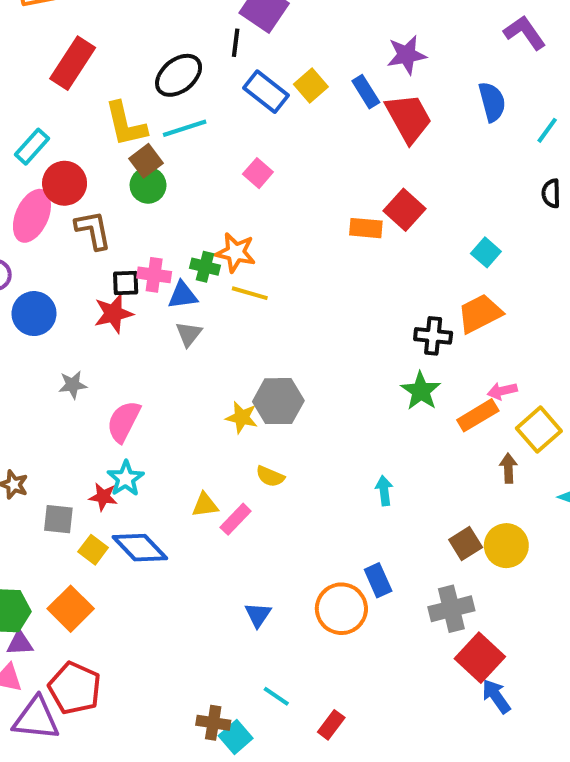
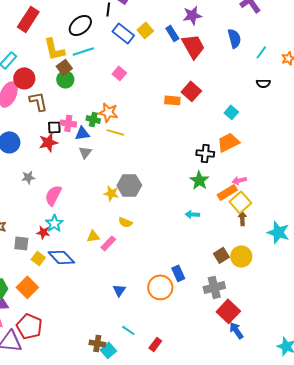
black semicircle: (551, 193) -> (263, 83), turned -88
yellow square: (539, 430) -> (240, 202), moved
cyan arrow: (384, 491) -> (192, 214), moved, turned -80

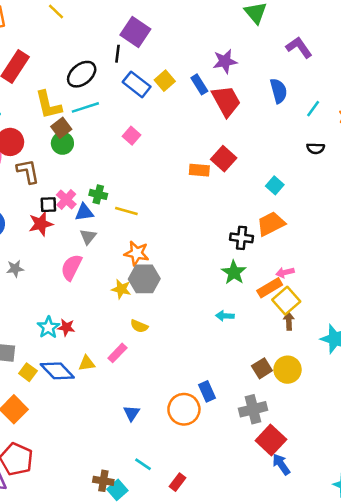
orange star: (108, 112) -> (137, 253), moved
pink cross: (68, 123) -> (66, 200), turned 35
pink semicircle: (53, 195) -> (71, 267), moved
red star: (43, 232) -> (66, 327), moved
yellow triangle: (93, 236) -> (87, 363), moved

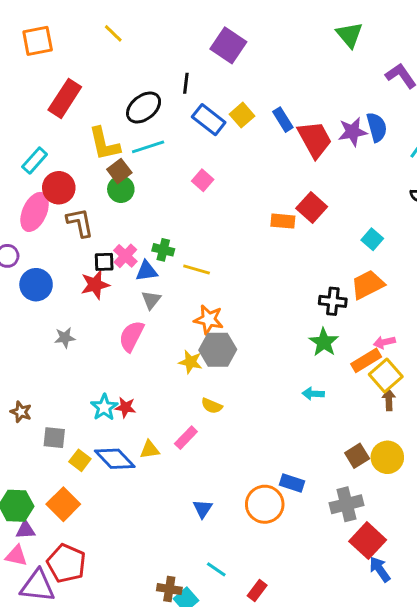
purple square: (135, 32) -> (228, 45), moved
purple star: (225, 61) -> (353, 132), moved
blue rectangle: (207, 391) -> (292, 483), turned -48

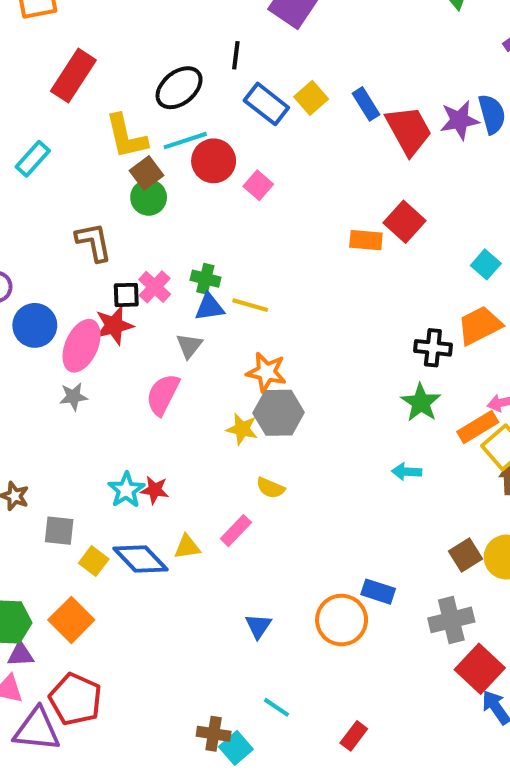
red circle: (59, 188) -> (214, 161), moved
pink ellipse: (35, 212) -> (82, 346), moved
blue triangle: (147, 271) -> (210, 307), moved
red rectangle: (257, 591) -> (354, 736), moved

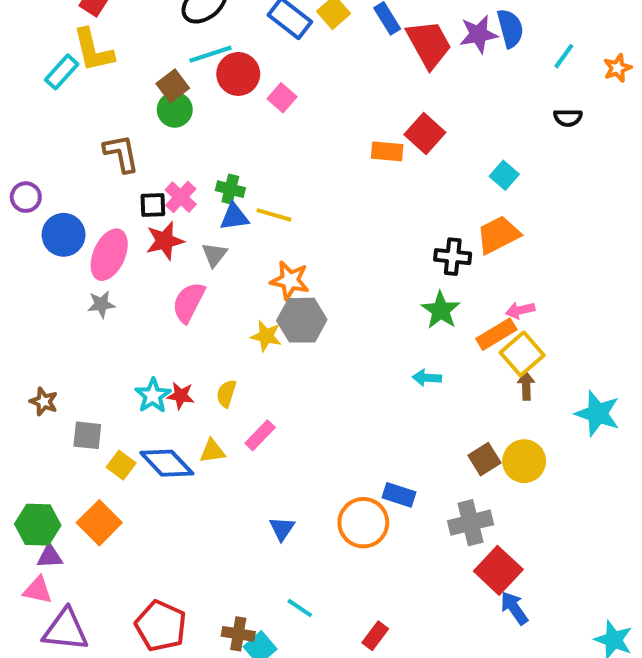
yellow L-shape: (126, 136) -> (93, 50), moved
red star: (114, 325) -> (165, 241), moved
yellow semicircle: (270, 488) -> (226, 394), moved, turned 84
red pentagon: (75, 699) -> (161, 626), moved

